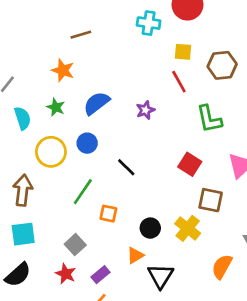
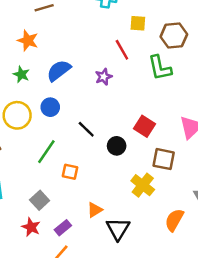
red line: (179, 82) -> (122, 50), moved
green L-shape: (209, 119) -> (160, 68), moved
black circle: (150, 228) -> (117, 146), moved

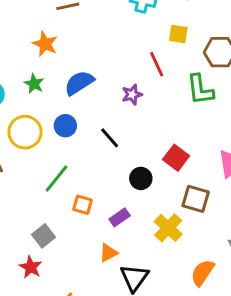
black line: (86, 129) -> (110, 138), moved
purple rectangle: (63, 228) -> (120, 217), moved

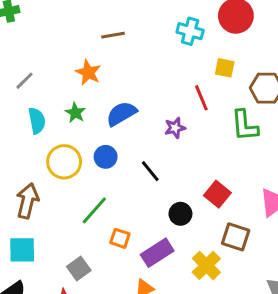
purple rectangle: (120, 217) -> (157, 253), size x1.5

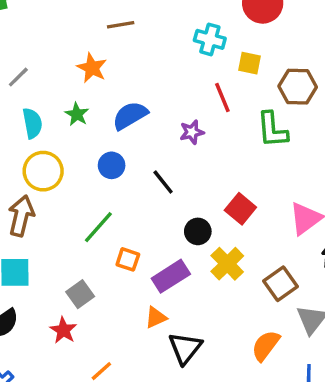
cyan cross: (190, 31) -> (210, 39), moved
yellow circle: (64, 162) -> (43, 171), moved
brown square: (236, 237) -> (280, 284), moved, turned 36
yellow cross: (206, 265) -> (227, 264), moved

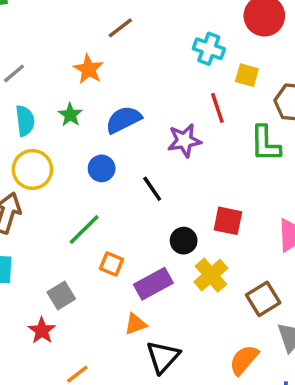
brown line: (121, 25) -> (120, 28), turned -32
purple star: (192, 132) -> (184, 141), size x1.4
red square: (240, 209) -> (228, 221), turned -32

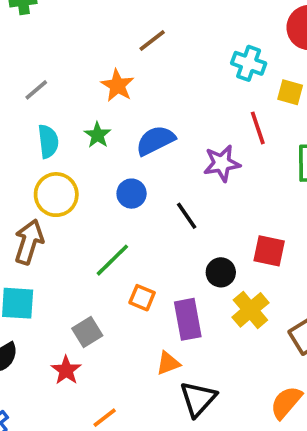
purple rectangle: (153, 284) -> (188, 319), turned -72

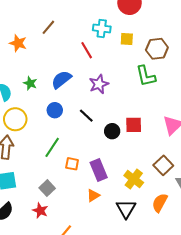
orange star: (117, 85) -> (18, 43), moved
red line: (258, 128) -> (87, 50), moved
black circle: (221, 272) -> (112, 131), moved
yellow cross: (250, 310) -> (134, 179), moved
black triangle: (198, 399) -> (126, 209), moved

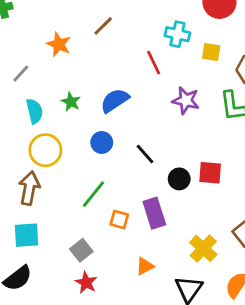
purple star: (99, 84) -> (186, 100), moved, turned 30
purple rectangle: (99, 170) -> (154, 213), moved
red star: (40, 211) -> (86, 283), moved

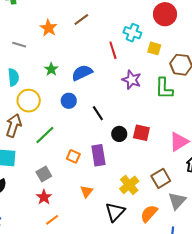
gray line: (21, 74) -> (19, 45), turned 56
cyan semicircle: (34, 111) -> (13, 77), moved
green line: (94, 194) -> (45, 135), moved
orange triangle: (145, 266) -> (87, 191), turned -32

